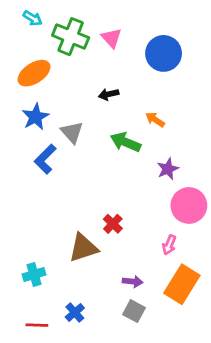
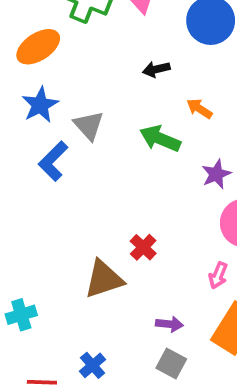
black arrow: (109, 94) -> (156, 69), moved
cyan cross: (34, 274) -> (21, 315), moved

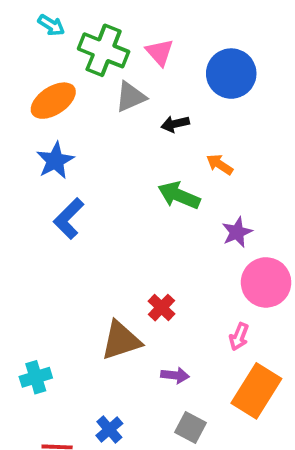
gray triangle: (89, 125) -> (131, 97), moved, turned 48
purple arrow: (169, 324) -> (175, 375), moved

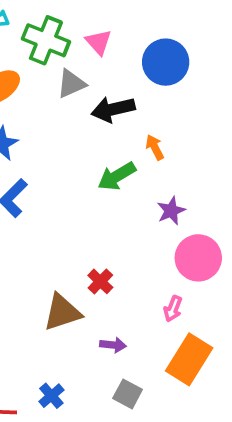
black arrow: (175, 124) -> (113, 109), size x1.6
orange arrow: (220, 164) -> (155, 147), turned 30
green arrow: (179, 195) -> (117, 176), turned -54

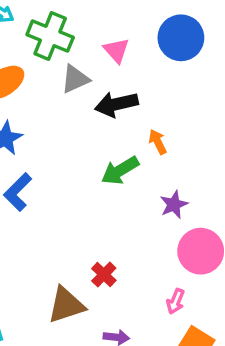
pink triangle: (99, 42) -> (116, 50), moved
blue circle: (166, 62) -> (181, 38), moved

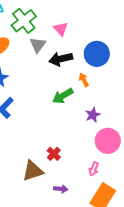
green cross: (50, 36) -> (24, 21), turned 30
blue circle: (181, 38) -> (97, 54), moved
gray triangle: (75, 79) -> (38, 45), turned -30

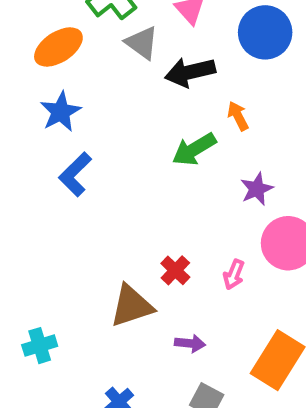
gray triangle: (38, 45) -> (142, 43), turned -30
blue circle: (97, 54) -> (265, 32), moved
pink arrow: (94, 169) -> (234, 275), moved

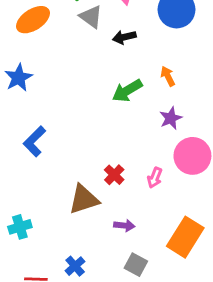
black arrow: (190, 72) -> (124, 37), size x0.7
blue star: (61, 112) -> (18, 78), moved
orange arrow: (238, 116) -> (168, 76), moved
blue L-shape: (75, 174) -> (34, 141), moved

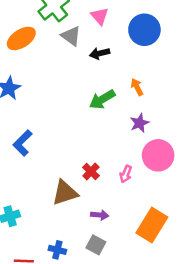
gray square: (136, 265) -> (96, 245), moved
blue cross: (75, 266) -> (57, 250), turned -35

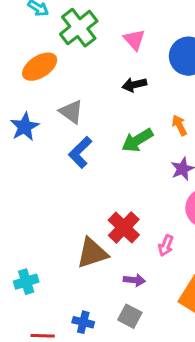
gray triangle: (71, 36) -> (71, 112), moved
blue L-shape: (23, 143) -> (80, 152), moved
red cross: (91, 172) -> (124, 227), size x1.5
pink arrow: (126, 174) -> (166, 246), moved

